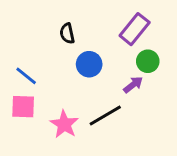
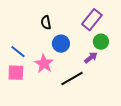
pink star: (64, 124) -> (44, 64), moved

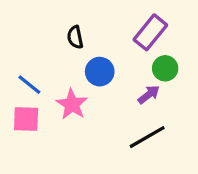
black line: (72, 79) -> (147, 137), moved

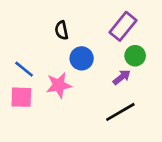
pink star: (72, 104) -> (59, 85), turned 30

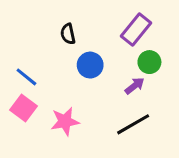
pink star: (59, 85) -> (65, 121), moved
pink square: (21, 97) -> (23, 108), turned 35

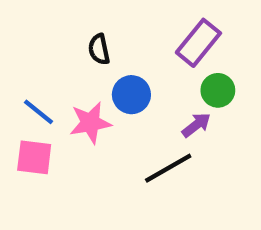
pink square: (23, 108) -> (34, 157), turned -30
pink star: (65, 121) -> (90, 123), moved
black line: (133, 124) -> (168, 168), moved

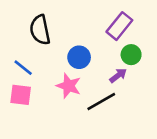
black semicircle: (99, 49) -> (40, 30), moved, size x1.6
pink star: (90, 123) -> (69, 86), moved, turned 30

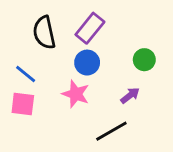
purple rectangle: (119, 26) -> (90, 28), moved
purple arrow: (118, 75) -> (130, 95), moved
black line: (101, 101) -> (111, 131), moved

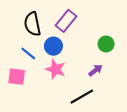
blue circle: (87, 63) -> (53, 46), moved
blue line: (26, 74) -> (28, 53), moved

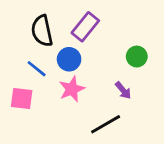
pink star: (56, 69) -> (72, 89), turned 30
purple arrow: (95, 70) -> (123, 90), turned 88

